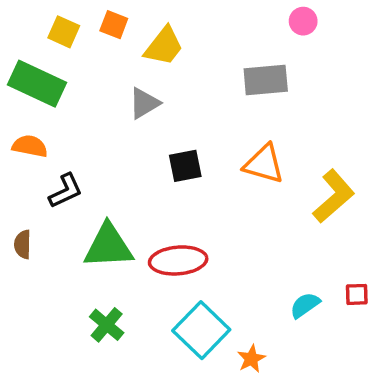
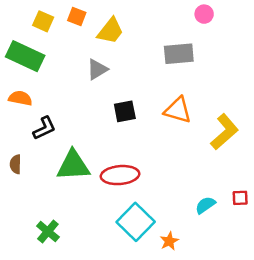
green cross: (107, 325) -> (48, 232), moved

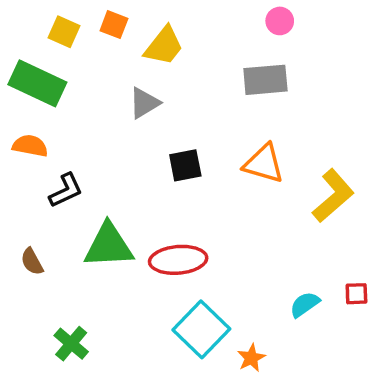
pink circle: (204, 14) -> (280, 21), moved
brown semicircle: (16, 164) -> (32, 262), moved, turned -30

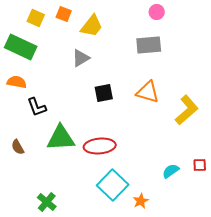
black L-shape: (66, 190) -> (37, 107), turned 95
green cross: (71, 344) -> (47, 202), moved

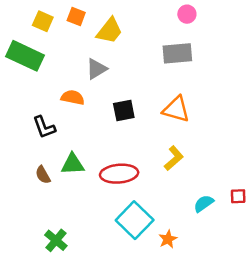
orange semicircle: (17, 82) -> (73, 97), moved
yellow L-shape: (187, 110) -> (174, 158), moved, size x0.7
green triangle: (61, 138) -> (73, 164), size x0.7
brown semicircle: (18, 147) -> (43, 175), moved

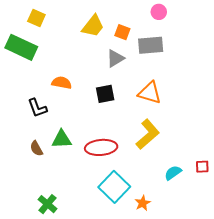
orange square: (76, 16) -> (122, 32), moved
gray triangle: (96, 69) -> (115, 58), moved
yellow L-shape: (174, 158) -> (148, 134), size x1.4

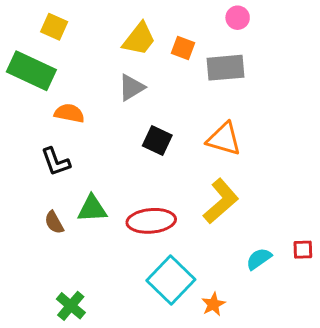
gray triangle: (115, 58) -> (131, 87), moved
orange semicircle: (62, 83) -> (69, 113), moved
black square: (105, 94) -> (157, 140), turned 36

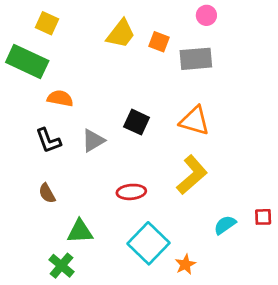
gray triangle: (131, 87) -> (93, 141), moved
green triangle: (92, 209) -> (80, 231), moved
red ellipse: (151, 221) -> (131, 192), size x0.7

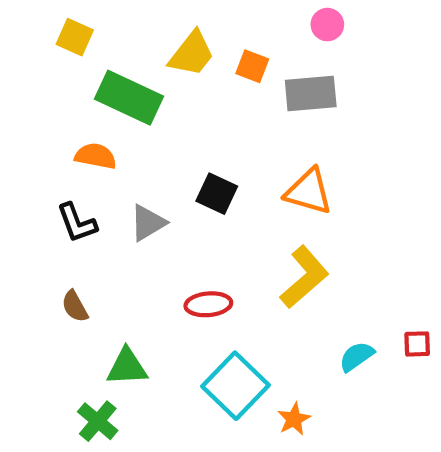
green rectangle: (27, 61) -> (129, 98), moved

